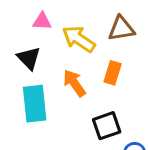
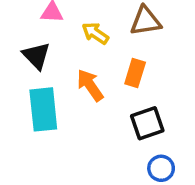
yellow arrow: (79, 39) -> (95, 33), size x0.7
black square: (107, 126) -> (147, 123), moved

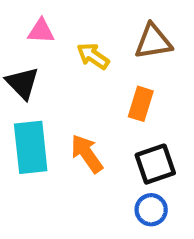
orange arrow: (90, 85) -> (87, 154), moved
blue circle: (161, 168) -> (151, 210), moved

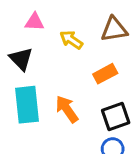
orange rectangle: (141, 104) -> (105, 74), turned 45

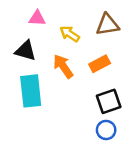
black triangle: (21, 59) -> (25, 51), turned -30
orange arrow: (67, 109) -> (63, 66), moved

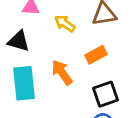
orange arrow: (63, 66) -> (62, 72), moved

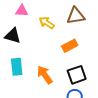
orange arrow: (62, 72) -> (45, 75), moved
cyan rectangle: (24, 83) -> (17, 67), size x0.7

